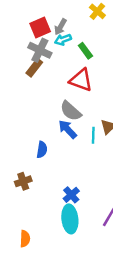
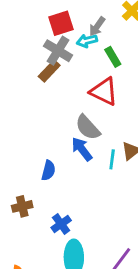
gray arrow: (60, 27) -> (97, 26), moved
blue cross: (71, 195) -> (61, 224), moved

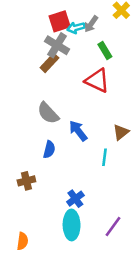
cyan arrow: (87, 41) -> (76, 28), moved
gray semicircle: (88, 127) -> (48, 113), moved
cyan line: (112, 159) -> (104, 157), moved
blue cross: (61, 224) -> (75, 199), moved

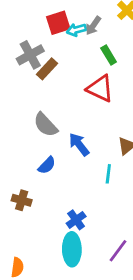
gray cross: (57, 45) -> (30, 55), moved, turned 30
blue semicircle: (49, 150) -> (47, 165), turned 30
brown cross: (26, 181) -> (22, 200), turned 30

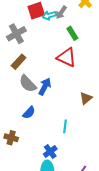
brown rectangle: (47, 69) -> (19, 62), moved
blue arrow: (79, 144) -> (45, 87), moved, turned 66
cyan line: (108, 174) -> (65, 126), moved

